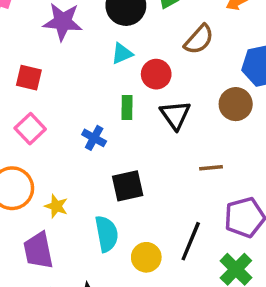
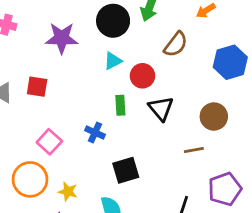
brown circle: (236, 104) -> (214, 117), moved
pink square: (30, 129) -> (49, 142), moved

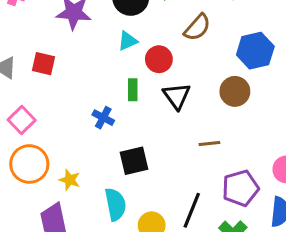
brown circle: (214, 117) -> (235, 91), moved
pink square: (49, 142) -> (22, 120), moved

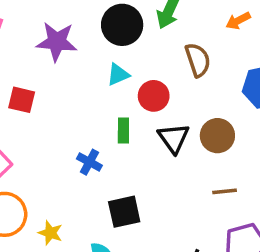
brown semicircle: (197, 27) -> (198, 60), turned -60
brown circle: (235, 91) -> (217, 136), moved
brown line: (209, 144) -> (225, 191), moved

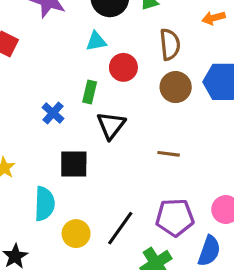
brown circle: (217, 136) -> (176, 87), moved
black triangle: (174, 138) -> (111, 125), moved
brown line: (225, 191) -> (169, 154), moved

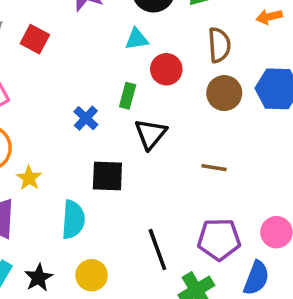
black line: (120, 228) -> (157, 249), turned -57
yellow circle: (76, 234) -> (92, 275), moved

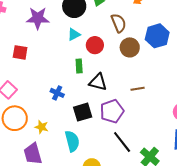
blue cross: (86, 118) -> (57, 93), moved
black triangle: (151, 134) -> (98, 82), turned -36
purple pentagon: (219, 239) -> (112, 111), moved

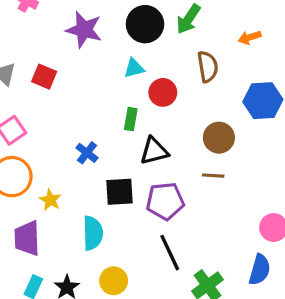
brown circle: (130, 47) -> (219, 138), moved
black triangle: (98, 82) -> (154, 151), turned -42

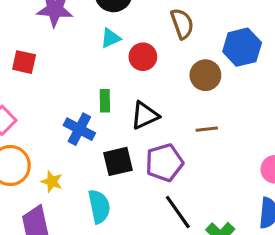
green rectangle: (131, 119) -> (105, 101), moved
brown circle: (219, 138) -> (205, 75), moved
blue cross: (87, 153) -> (79, 129), size x1.4

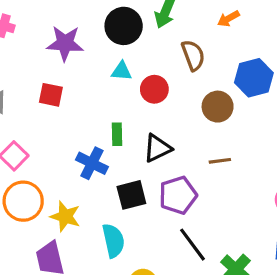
cyan triangle: (111, 38) -> (122, 71), turned 30
red square: (24, 62) -> (51, 95), moved
yellow star: (52, 182) -> (65, 216), size x1.4

